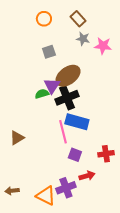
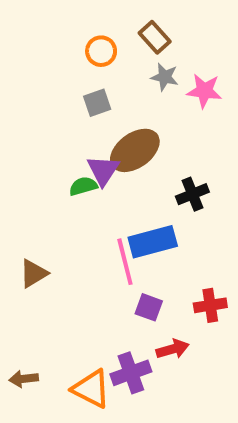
orange circle: (44, 19) -> (101, 51), moved
black cross: (67, 98) -> (192, 194), moved, size x0.7
blue rectangle: (77, 122) -> (153, 242), turned -30

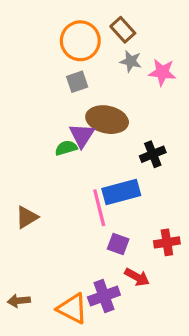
orange circle: (101, 51) -> (80, 41), size x1.6
brown ellipse: (135, 150) -> (107, 120), turned 48
red arrow: (173, 349) -> (137, 277), turned 45

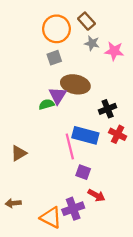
blue rectangle: (121, 192) -> (85, 135), turned 30
red cross: (167, 242) -> (118, 134), moved, turned 35
brown arrow: (19, 301) -> (13, 203), moved

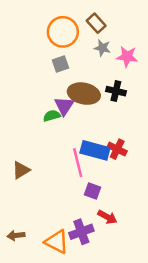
black cross: (108, 109) -> (116, 91), moved, turned 35
red cross: (118, 134) -> (117, 149), moved
brown arrow: (13, 203) -> (16, 235), moved

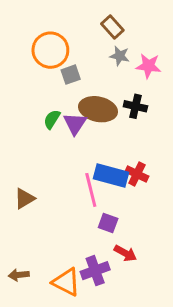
orange circle: (63, 32) -> (50, 50), moved
green semicircle: (52, 116) -> (52, 119), moved, turned -42

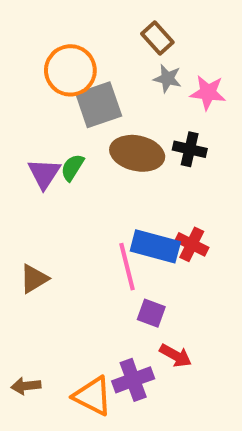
gray square: (71, 75) -> (99, 105), size x1.6
purple triangle: (75, 124) -> (44, 174), moved

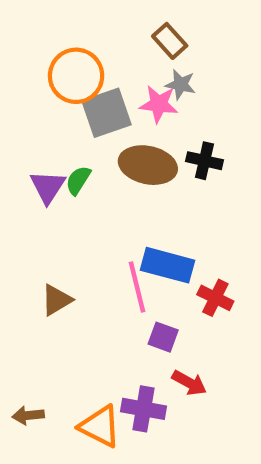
pink star: (208, 93) -> (159, 104), moved
red cross: (192, 244) -> (215, 298), moved
brown triangle: (34, 279) -> (56, 300), moved
purple cross: (133, 380) -> (144, 409), turned 30

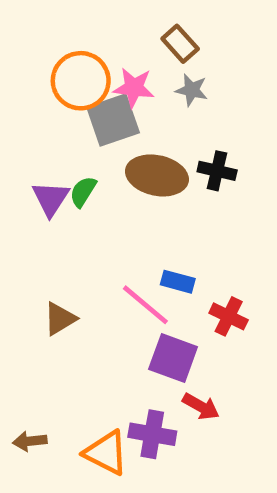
pink star: (159, 104) -> (134, 88), moved
blue rectangle: (167, 265) -> (178, 282), size x0.6
pink line: (137, 287) -> (145, 305), turned -36
purple square: (163, 337) -> (173, 358), size x1.5

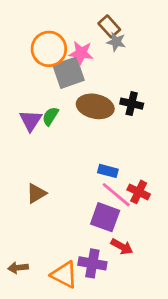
gray star: (192, 90) -> (116, 42), moved
pink line: (145, 305) -> (116, 195), moved

